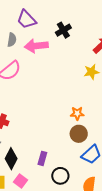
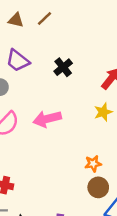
pink arrow: (36, 46) -> (47, 119), moved

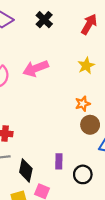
yellow star: (103, 112) -> (86, 66), moved

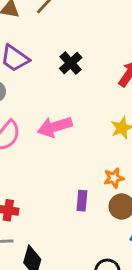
purple rectangle: (59, 161) -> (82, 201), moved

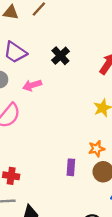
pink arrow: (55, 127) -> (32, 85), moved, size x0.7

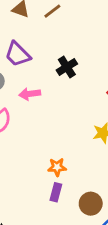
orange star: (97, 149) -> (57, 167), moved

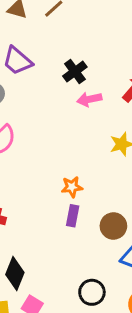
pink arrow: (30, 94) -> (89, 99), moved

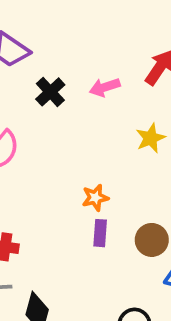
black cross: (75, 71) -> (50, 92), moved

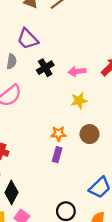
yellow star: (151, 138) -> (79, 101), moved
brown circle: (152, 240) -> (90, 134), moved

